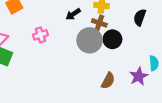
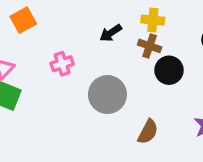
gray circle: (90, 40) -> (107, 95), moved
brown semicircle: (108, 81) -> (148, 132), moved

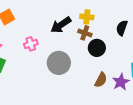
black arrow: (111, 33) -> (61, 25), size x1.5
brown semicircle: (148, 132) -> (101, 80), moved

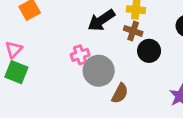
pink cross: (31, 44) -> (80, 55), moved
brown semicircle: (101, 80) -> (120, 93), moved

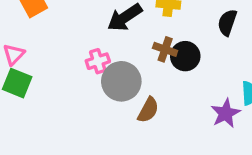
brown cross: (133, 31) -> (165, 49), moved

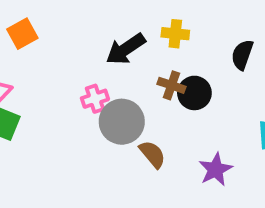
brown semicircle: (148, 110) -> (152, 154), turned -68
purple star: (226, 113) -> (215, 169), moved

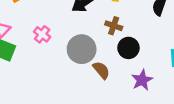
black circle: (194, 93) -> (128, 48), moved
pink cross: (95, 99) -> (42, 34), moved, turned -35

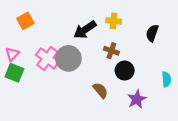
pink cross: (42, 34) -> (47, 58), size x1.5
gray circle: (82, 49) -> (68, 58), moved

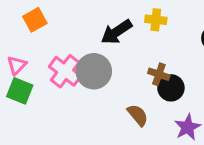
brown cross: (111, 51) -> (159, 74), moved

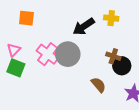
orange square: (35, 20) -> (26, 18), turned 35

